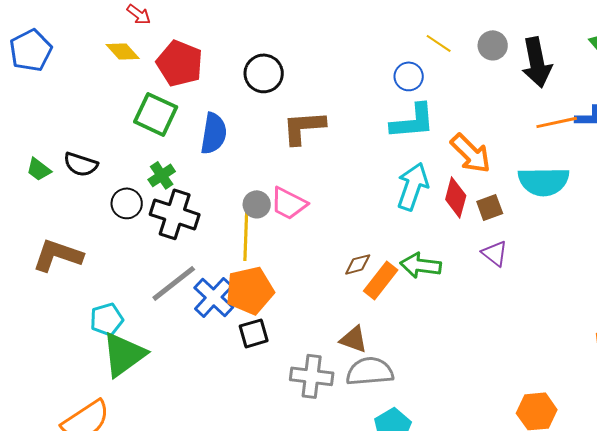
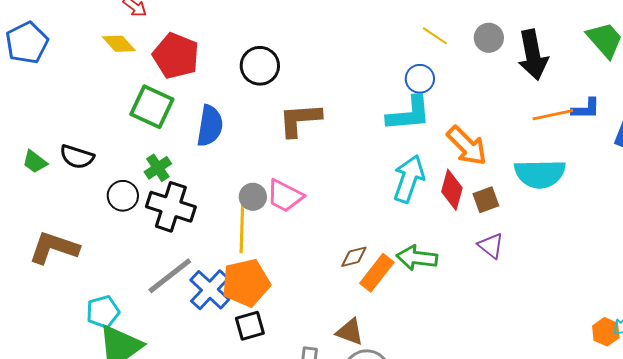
blue circle: (409, 76) -> (420, 79), moved

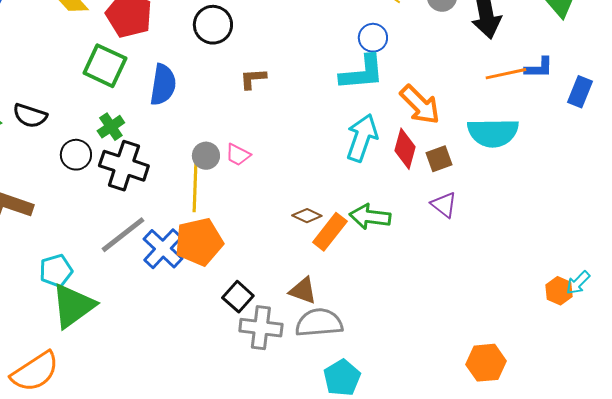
brown L-shape: (300, 120) -> (253, 79), size x0.6
pink trapezoid: (285, 196) -> (238, 155), size x0.7
brown diamond: (354, 257) -> (307, 216), turned 40
black square: (250, 326) -> (238, 297), moved, turned -32

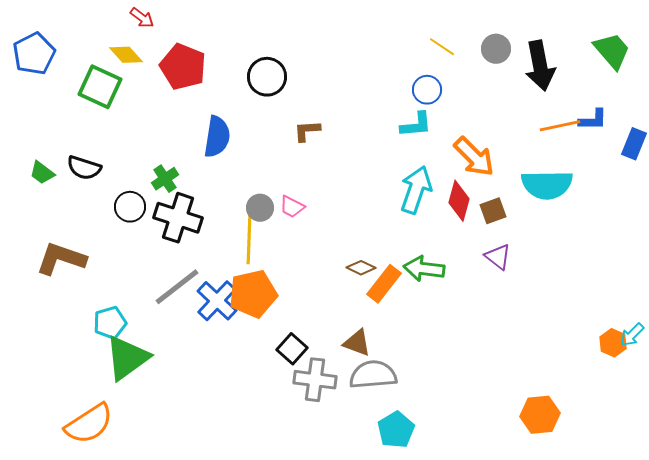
green square: (105, 66) -> (100, 87), moved
cyan L-shape: (362, 73) -> (416, 125), size x0.7

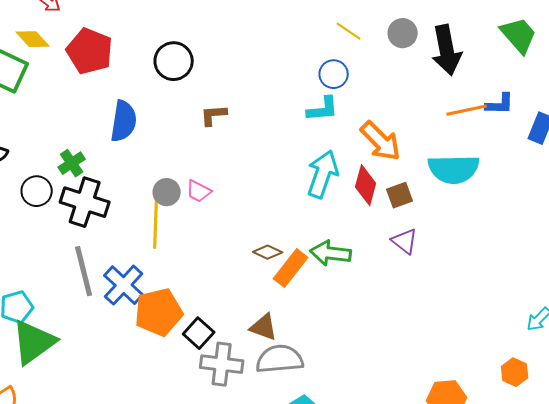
gray line: (177, 287) -> (84, 271), turned -66
orange pentagon: (253, 294) -> (159, 312), moved
orange hexagon: (613, 343) -> (515, 372), moved

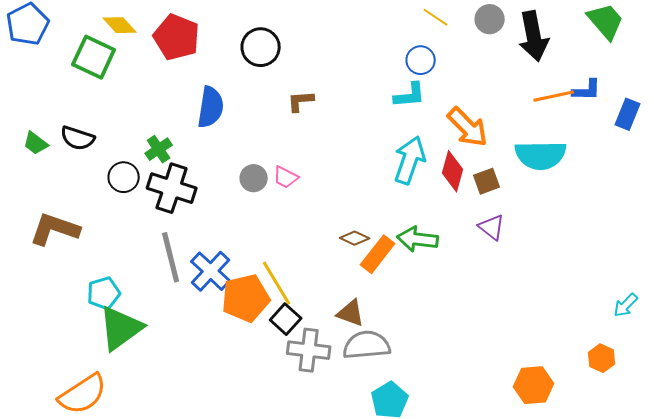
yellow line: (156, 224) -> (277, 283), moved, turned -33

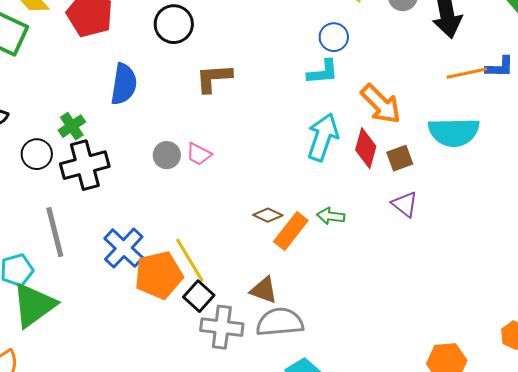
brown L-shape: (301, 101) -> (214, 78), size x1.4
black cross: (172, 188) -> (85, 165), turned -33
green arrow: (418, 239) -> (331, 216), size x0.7
gray line: (171, 257) -> (55, 232), moved

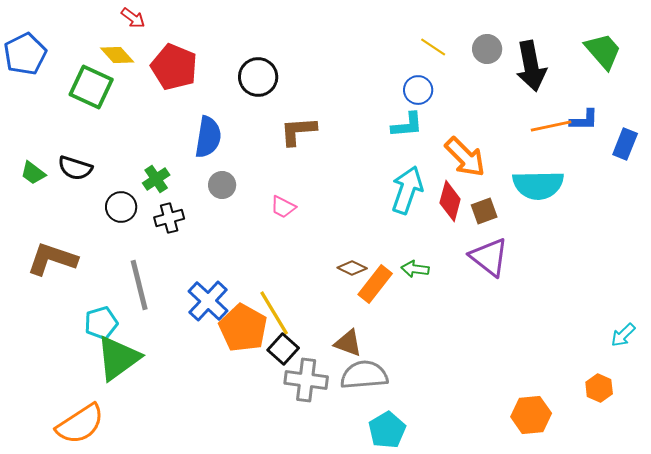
gray circle: (167, 155) -> (222, 185), moved
black cross: (85, 165) -> (169, 218), size x0.6
purple triangle: (405, 204) -> (489, 257), size x1.5
orange pentagon: (159, 275) -> (243, 328), turned -30

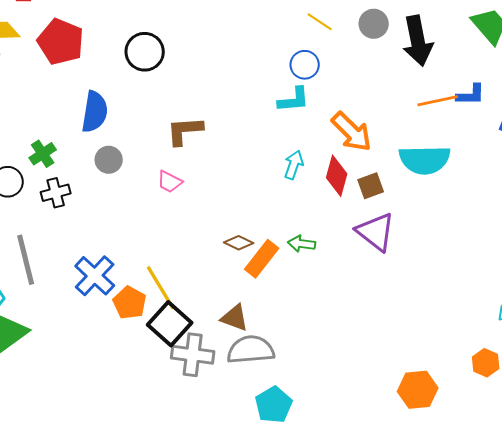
brown L-shape: (298, 131) -> (185, 131), moved
cyan arrow: (407, 190) -> (294, 165), size x0.6
orange pentagon: (243, 328) -> (130, 303), size x0.7
black square: (283, 349) -> (170, 324), size x1.4

